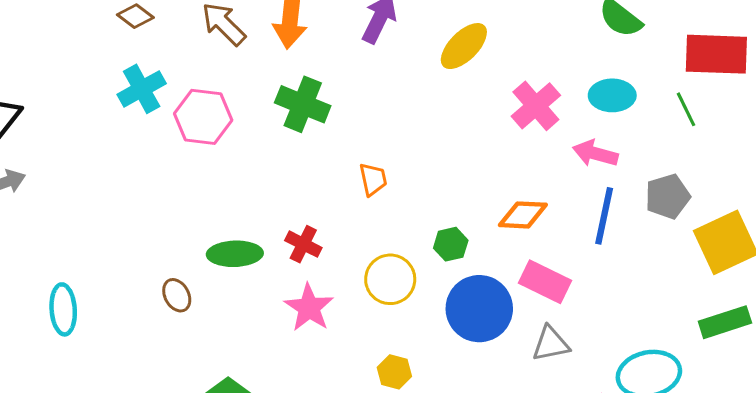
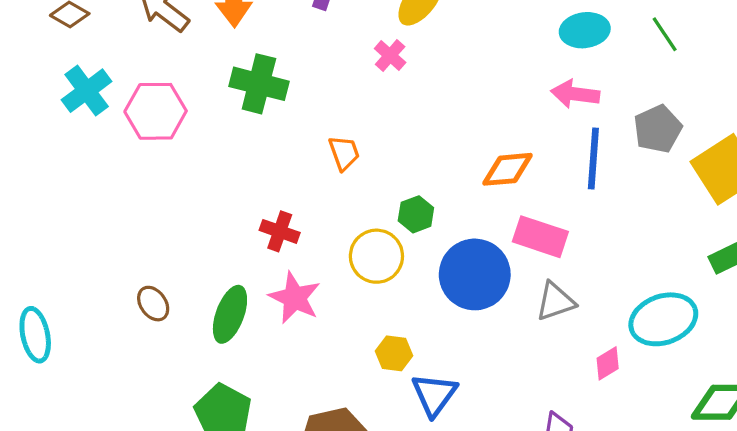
pink cross: (536, 106) -> (390, 55), moved, size x0.6
green hexagon: (451, 244) -> (416, 214), moved
green ellipse: (235, 254) -> (230, 314), moved, turned -60

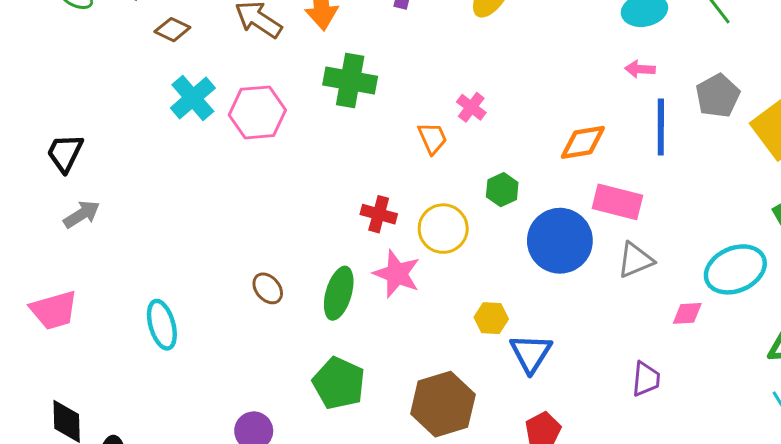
pink cross: (390, 55) -> (471, 107), moved
pink arrow: (575, 94) -> (640, 69), size x0.7
yellow circle: (376, 256) -> (443, 229), moved
pink diamond: (608, 363) -> (687, 313), turned 32

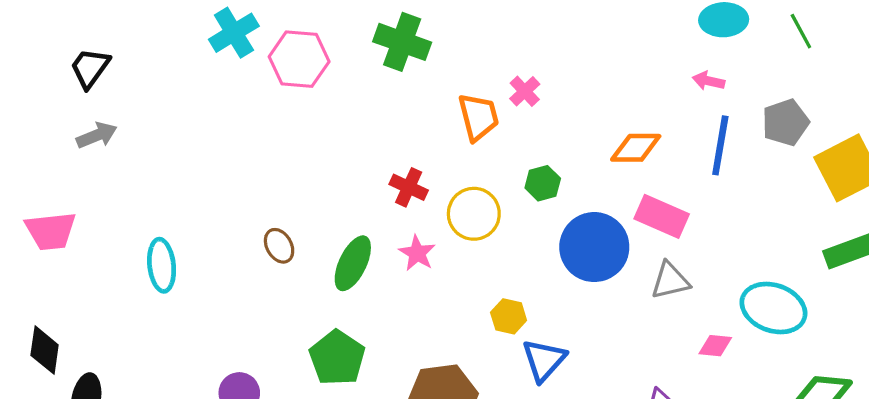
orange trapezoid: (432, 138) -> (478, 117), size x1.4
cyan ellipse: (735, 269) -> (773, 308), turned 34
pink star: (397, 274) -> (417, 253), size x0.7

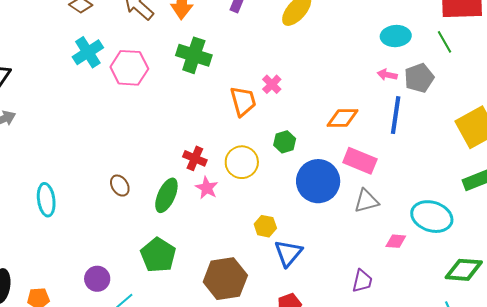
gray pentagon: (785, 122) -> (419, 78), moved
red cross: (409, 187) -> (195, 158), moved

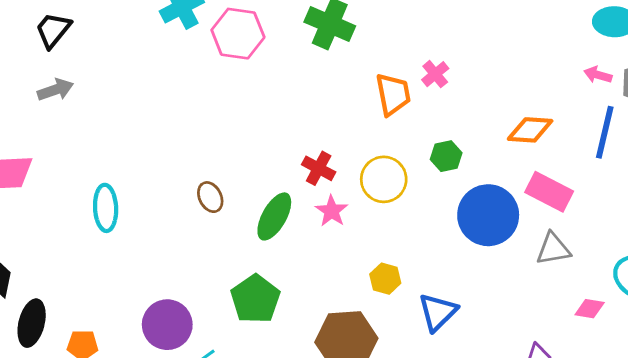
yellow hexagon: (265, 226) -> (385, 279), moved
purple circle: (97, 279) -> (167, 325), size x1.4

